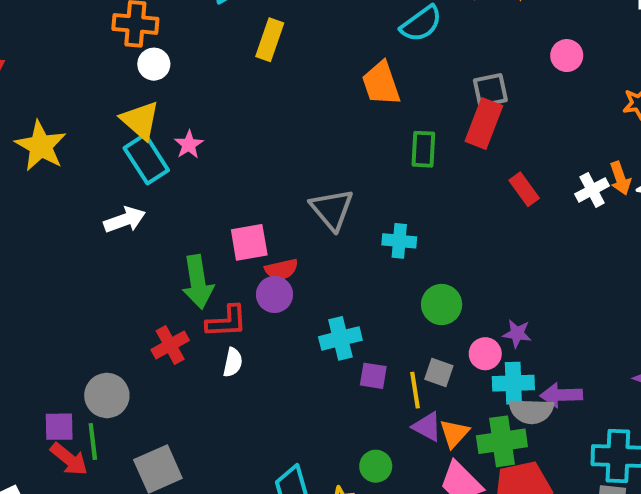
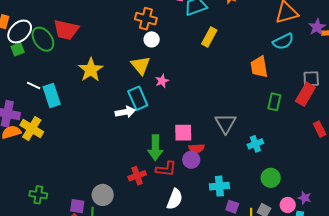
cyan rectangle: (146, 159) -> (138, 98), moved
cyan cross: (399, 241) -> (255, 144), turned -35
white semicircle: (233, 362) -> (175, 199), moved, size x1.5

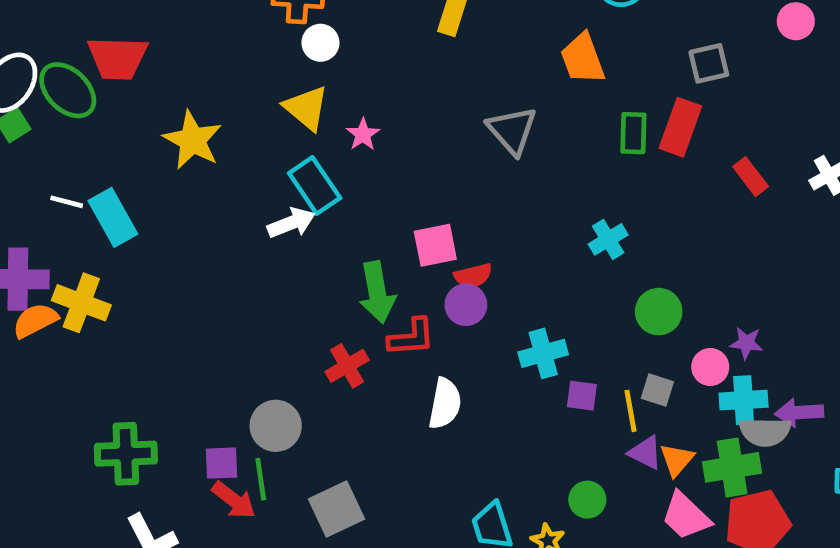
red rectangle: (305, 94) -> (680, 127), moved
gray triangle: (226, 123) -> (512, 130), moved
green cross: (38, 195) -> (126, 454), size x1.4

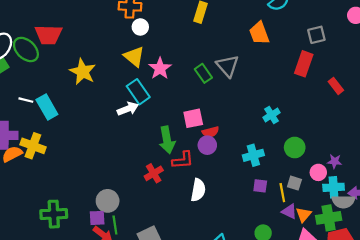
green rectangle: (633, 133) -> (203, 73), moved, turned -36
pink star: (363, 134) -> (160, 68), size x1.5
cyan cross: (543, 353) -> (253, 155), moved
gray circle: (276, 426) -> (108, 201), moved

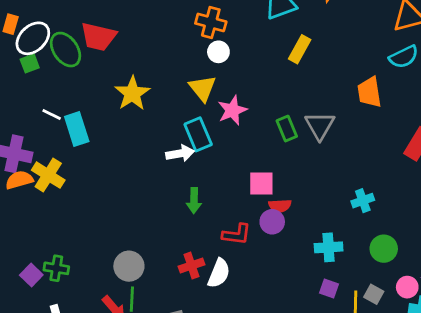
green arrow: (167, 140) -> (194, 201), moved, size x0.7
red cross: (154, 173) -> (191, 266), moved
white semicircle: (198, 190) -> (219, 273), moved
green cross: (54, 214) -> (56, 268), size x0.7
purple square: (97, 218) -> (31, 275), moved, turned 35

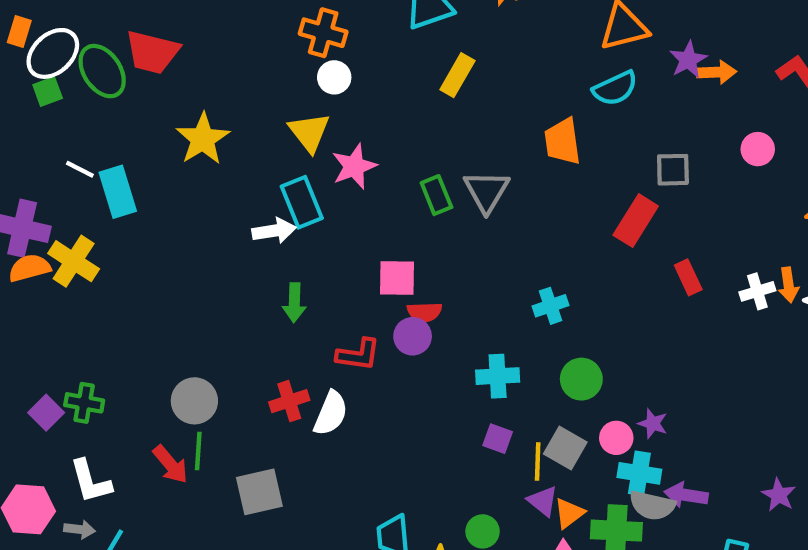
gray square: (374, 294) -> (565, 448), size x1.4

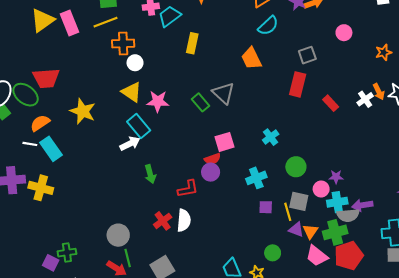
pink star: (354, 166) -> (158, 101), turned -30
orange semicircle: (30, 268) -> (40, 123), moved
pink square: (397, 278) -> (224, 142), moved

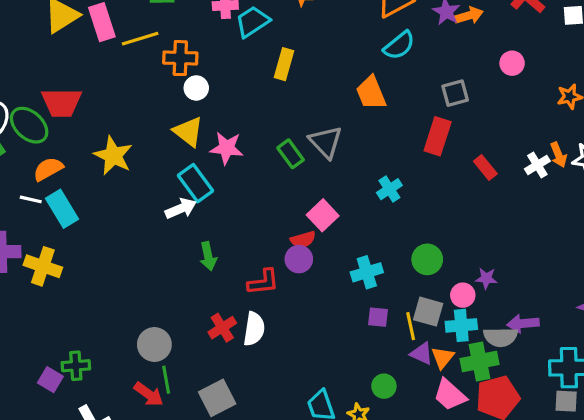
yellow line: (106, 22) -> (140, 39), moved
cyan cross: (271, 137) -> (389, 189), moved
pink square: (224, 142) -> (323, 215), turned -30
cyan cross: (337, 202) -> (461, 325), moved

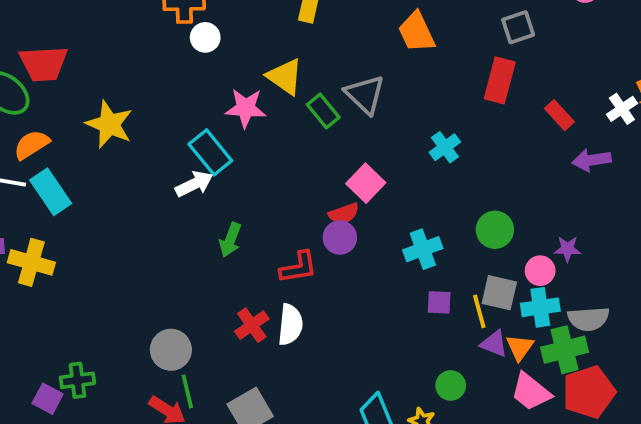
yellow triangle: (188, 132) -> (285, 77), moved
green arrow: (208, 256) -> (230, 240), turned 36
purple arrow: (523, 323) -> (592, 160), moved

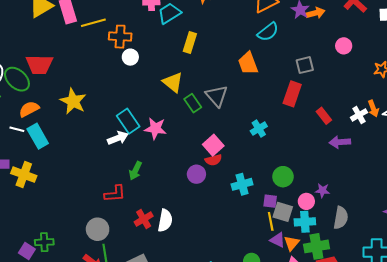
pink star: (246, 108) -> (155, 129), moved
red semicircle: (344, 214) -> (213, 160), moved
red L-shape: (298, 267) -> (115, 194), moved
purple square: (439, 302) -> (270, 201), moved
gray semicircle: (588, 319) -> (341, 218), moved, turned -80

